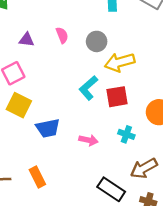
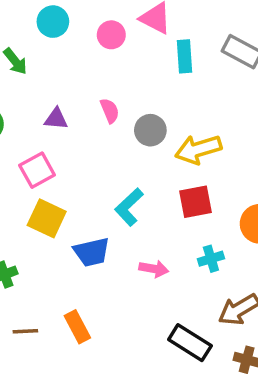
gray circle: (97, 41) -> (150, 130), moved
cyan L-shape: (88, 88) -> (129, 207), moved
cyan cross: (126, 134) -> (211, 259), turned -35

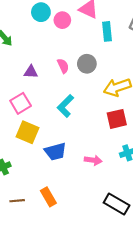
cyan circle: (53, 22) -> (41, 12), moved
gray circle: (150, 130) -> (87, 64), moved
cyan L-shape: (129, 207) -> (65, 106), moved

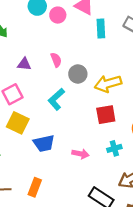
gray circle: (87, 64) -> (78, 74), moved
orange rectangle: (48, 197) -> (35, 187), turned 48

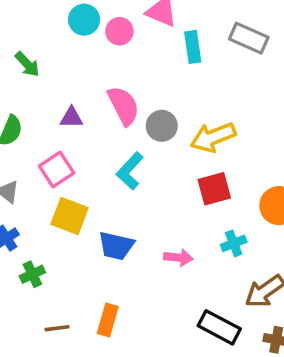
pink semicircle: (56, 60) -> (123, 106), size x1.6
blue trapezoid: (44, 143) -> (116, 246), turned 30

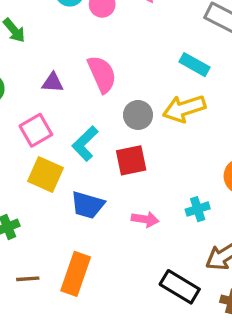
cyan rectangle: (193, 47) -> (194, 65), moved, turned -56
gray circle: (162, 126) -> (138, 115), moved
cyan L-shape: (130, 171) -> (85, 144), moved
red square: (214, 189) -> (131, 160), moved
orange rectangle: (108, 320) -> (76, 274), size x1.4

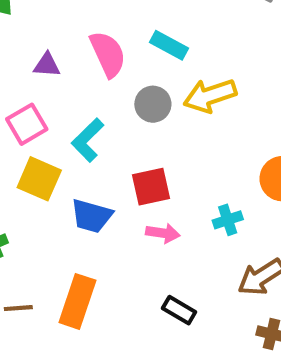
cyan rectangle: (194, 65) -> (169, 45), moved
red square: (131, 160) -> (151, 187), moved
black rectangle: (180, 287) -> (179, 310), moved, size x0.7

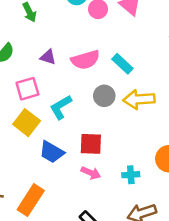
pink semicircle: (108, 54) -> (85, 60), turned 84

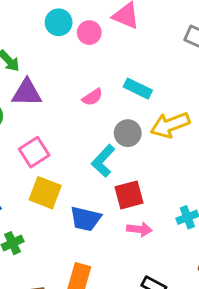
purple triangle: (48, 57) -> (27, 93), moved, size x1.5
pink semicircle: (85, 60) -> (92, 97), size x0.6
cyan L-shape: (61, 107) -> (103, 161), moved

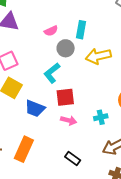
cyan rectangle: (138, 89) -> (81, 30), turned 66
gray circle: (128, 133) -> (66, 48), moved

